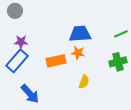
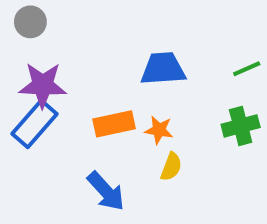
purple star: (21, 42) -> (43, 85), size x1.6
orange star: (78, 53) -> (159, 130), moved
blue arrow: (30, 94) -> (106, 191), moved

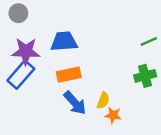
blue trapezoid: (163, 69) -> (64, 41), moved
orange star: (159, 130) -> (113, 115), moved
blue arrow: (106, 191) -> (75, 103), moved

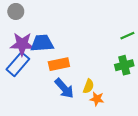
blue trapezoid: (64, 41) -> (42, 43), moved

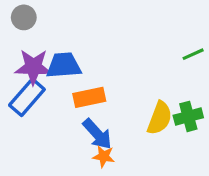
green cross: (124, 65) -> (188, 116), moved
yellow semicircle: (88, 86) -> (160, 118), moved, size x1.5
orange star: (97, 99) -> (104, 156), moved

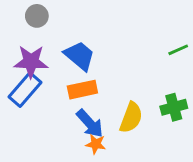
gray circle: (24, 17) -> (37, 16), moved
blue trapezoid: (64, 65) -> (80, 56), moved, turned 44
yellow semicircle: (160, 118) -> (131, 118), moved

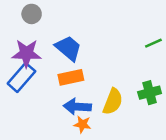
blue arrow: (90, 123) -> (77, 107), turned 136

